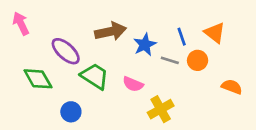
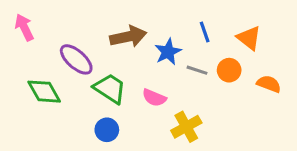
blue line: (182, 37) -> (205, 32), moved
orange semicircle: (232, 87) -> (269, 84), moved
blue circle: (71, 112) -> (107, 130), moved

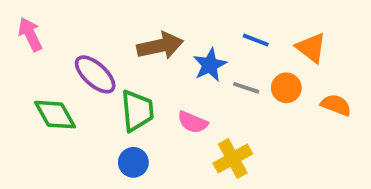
blue line: (205, 32) -> (256, 40), turned -50
green trapezoid: (110, 88) -> (137, 111), turned 52

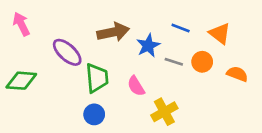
green diamond: (55, 115) -> (21, 81), moved, turned -56
pink semicircle: (193, 122) -> (136, 86), turned 35

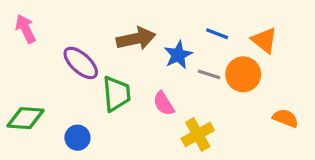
orange circle: (202, 62) -> (243, 74), size x1.4
orange semicircle: (237, 74) -> (285, 118), moved
green diamond: (21, 81) -> (26, 118), moved
blue circle: (94, 114) -> (77, 138), moved

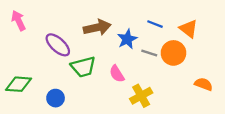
green trapezoid: (116, 94) -> (83, 67), turned 80

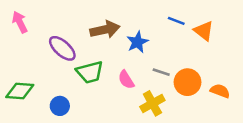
blue line: (155, 24) -> (176, 21), moved
gray line: (149, 53) -> (161, 72), moved
orange circle: (173, 53) -> (188, 82), moved

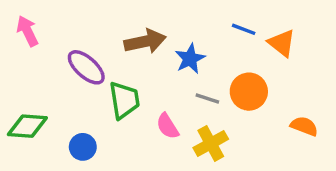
green trapezoid: (90, 72) -> (124, 100), turned -84
gray line: (161, 72) -> (207, 98), moved
pink semicircle: (126, 80) -> (168, 126), moved
orange circle: (188, 82) -> (249, 92), moved

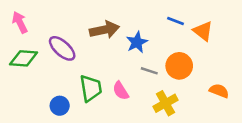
green trapezoid: (124, 100) -> (91, 88), moved
green diamond: (27, 126) -> (24, 58), moved
yellow cross: (211, 143) -> (165, 103), moved

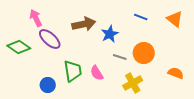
pink arrow: (20, 22) -> (36, 18), moved
orange triangle: (203, 31) -> (175, 19), moved
green diamond: (24, 58) -> (19, 47), turned 30

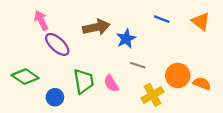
green diamond: (19, 47) -> (25, 77), moved
orange circle: (144, 53) -> (178, 75), moved

